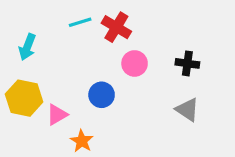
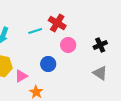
cyan line: (80, 22) -> (35, 31), moved
black cross: (187, 63) -> (100, 45), turned -32

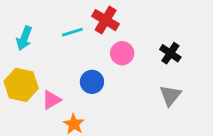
black cross: (100, 45) -> (170, 53), turned -32
gray triangle: (100, 73) -> (170, 95), turned 35

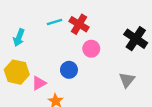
cyan line: (72, 32) -> (55, 22), moved
black cross: (170, 53) -> (136, 39), moved, size x1.5

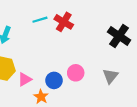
pink circle: (91, 49) -> (76, 73), moved
blue circle: (69, 70) -> (54, 80), moved

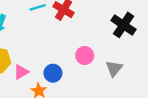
pink circle: (76, 73) -> (85, 56), moved

